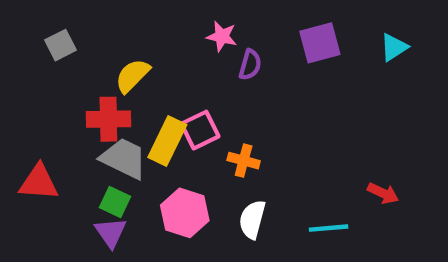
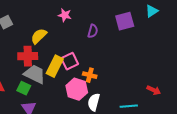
pink star: (222, 36) -> (65, 15), moved
cyan triangle: (394, 47) -> (152, 11), moved
green square: (115, 202) -> (24, 88), moved
pink hexagon: (185, 213) -> (77, 89), moved

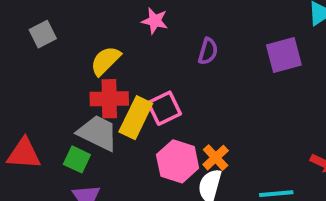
purple square: (125, 21) -> (284, 55), moved
red cross: (28, 56) -> (109, 99), moved
orange cross: (90, 75) -> (216, 158), moved, turned 32

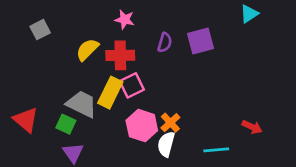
purple square: (284, 55) -> (201, 41), moved
red cross: (109, 99) -> (120, 55), moved
red triangle: (24, 154) -> (26, 120), turned 36

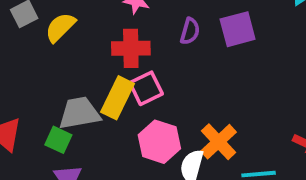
yellow semicircle: (87, 50) -> (60, 27), moved
gray trapezoid: (82, 104) -> (79, 113), turned -36
orange cross: (170, 123) -> (219, 142), moved, size x1.4

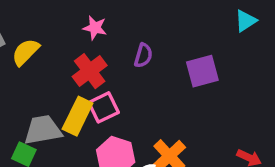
purple square: (238, 29) -> (202, 71), moved
red cross: (131, 48) -> (90, 71), turned -36

